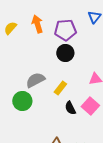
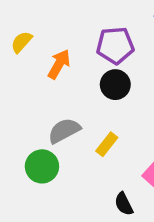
orange arrow: (37, 24) -> (59, 64), moved, turned 48
black semicircle: (70, 108) -> (124, 204), moved

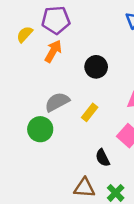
purple pentagon: (115, 45) -> (56, 20), moved

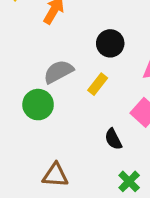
black circle: (96, 67) -> (110, 43), moved
brown triangle: (84, 188) -> (55, 175), moved

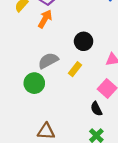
black semicircle: (113, 139) -> (96, 109), moved

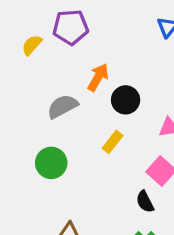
orange arrow: (45, 19) -> (98, 77), moved
gray semicircle: (48, 61) -> (63, 106), moved

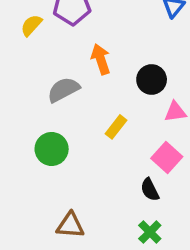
orange arrow: (98, 77) -> (101, 59), turned -48
black circle: (126, 100) -> (152, 79), moved

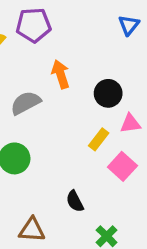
yellow rectangle: (116, 127) -> (99, 139), moved
black semicircle: (150, 190) -> (75, 201), moved

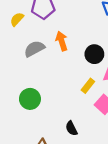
gray semicircle: (26, 103) -> (34, 49), moved

